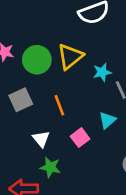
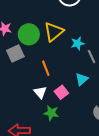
gray square: (21, 100) -> (15, 53), moved
white triangle: (41, 139) -> (40, 92), moved
green star: (50, 167) -> (51, 113), moved

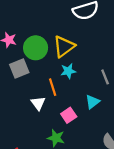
cyan star: (78, 43) -> (68, 71), moved
white triangle: (40, 92) -> (38, 103), moved

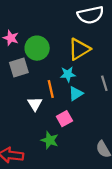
yellow triangle: (64, 46) -> (79, 49), moved
cyan triangle: (92, 102) -> (76, 94), moved

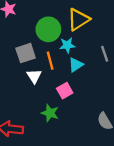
green circle: (37, 48) -> (48, 29), moved
gray square: (19, 67) -> (26, 53), moved

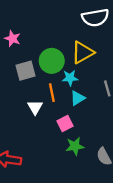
gray square: (26, 53) -> (26, 71), moved
green star: (50, 113) -> (75, 146), moved, turned -30

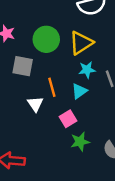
green circle: (52, 61) -> (46, 39), moved
gray square: (26, 71) -> (23, 66), turned 30
cyan star: (70, 78) -> (87, 70), moved

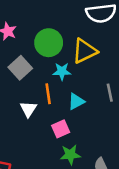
gray square: (23, 66) -> (20, 68), turned 30
cyan star: (87, 70) -> (62, 71), moved

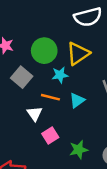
orange line: (48, 94) -> (50, 97), turned -60
pink square: (61, 129) -> (50, 136), moved

